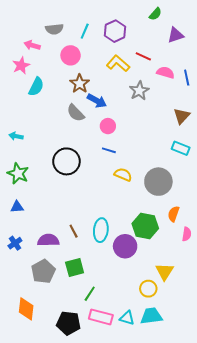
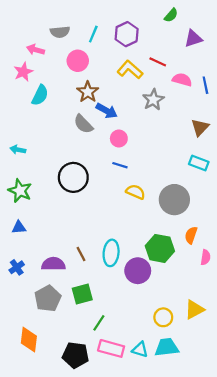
yellow triangle: (164, 271) -> (194, 310), moved, turned 30

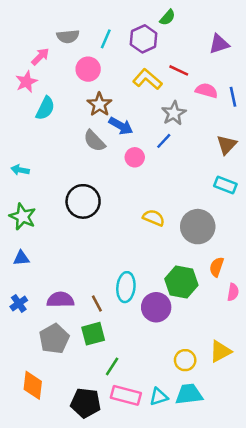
green semicircle: (171, 15) -> (167, 17), moved
pink arrow: (36, 50) -> (40, 57), turned 119
blue line: (120, 165) -> (164, 141), moved, turned -64
brown line: (81, 254) -> (97, 303), moved
cyan triangle: (140, 350) -> (159, 397), turned -35

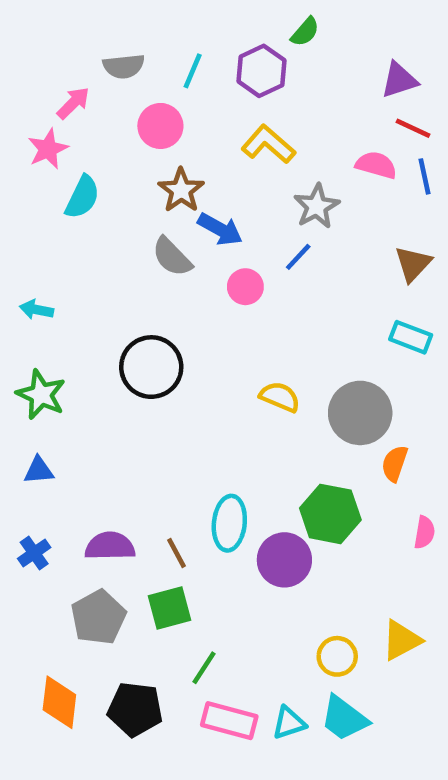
red line: (179, 70) -> (413, 128), moved
orange semicircle: (217, 267) -> (395, 463), moved
cyan trapezoid: (189, 394) -> (344, 718), turned -136
black pentagon: (86, 403) -> (135, 709), moved

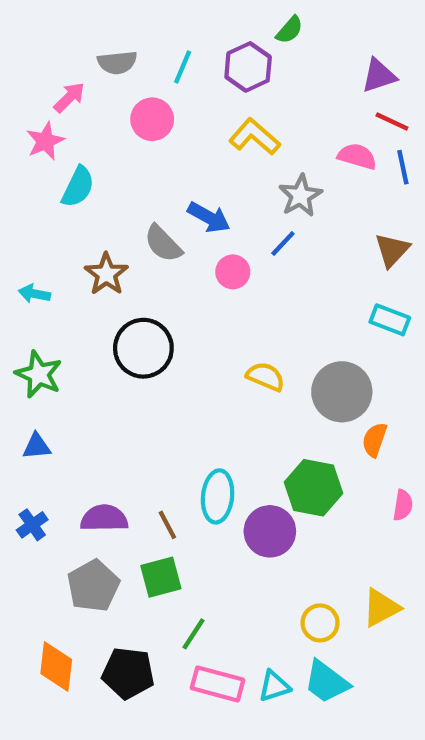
brown star: (181, 190) -> (106, 274), moved

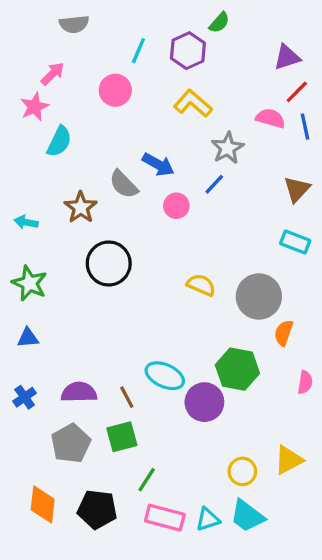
gray semicircle: (117, 63) -> (74, 24), moved
red line: (392, 121) -> (297, 92), turned -70
cyan ellipse: (218, 496) -> (165, 376), turned -72

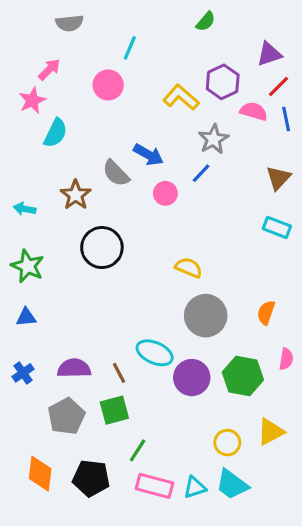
purple hexagon: (188, 51) -> (223, 82), moved
gray circle: (259, 297) -> (206, 316), moved
green hexagon: (237, 369) -> (243, 376), moved

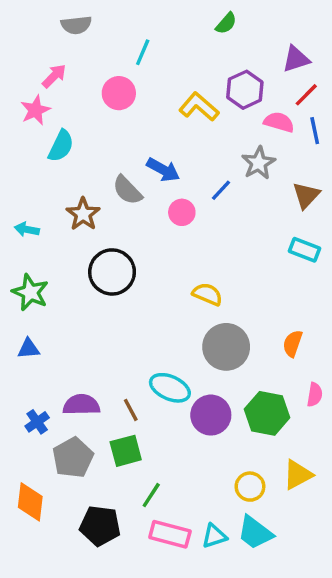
gray star: (213, 139) -> (259, 163), moved
blue cross: (23, 373) -> (37, 422), moved
orange diamond: (40, 474) -> (30, 502), moved

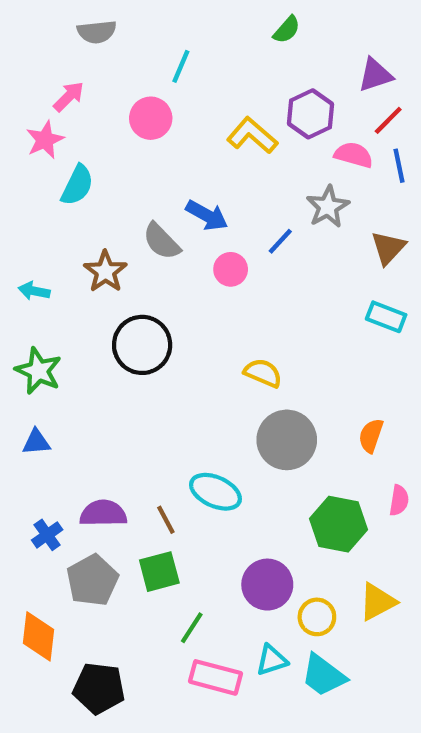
purple circle: (211, 415) -> (267, 585), moved
black pentagon: (100, 526) -> (99, 688), moved
cyan triangle: (214, 536) -> (272, 660), moved

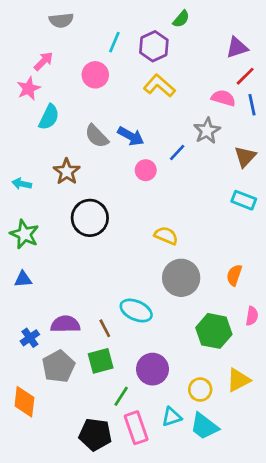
purple hexagon: (310, 114) -> (154, 46), moved
gray semicircle: (162, 241) -> (97, 136), moved
purple circle: (267, 585) -> (152, 369), moved
pink rectangle: (215, 677) -> (136, 428), turned 56
black pentagon: (99, 688) -> (95, 434), moved

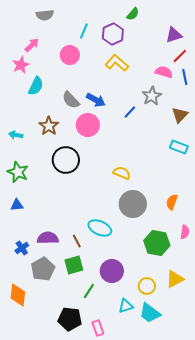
pink circle: (146, 170) -> (88, 125), moved, size x1.5
pink rectangle: (136, 428) -> (98, 328), moved, size x0.7

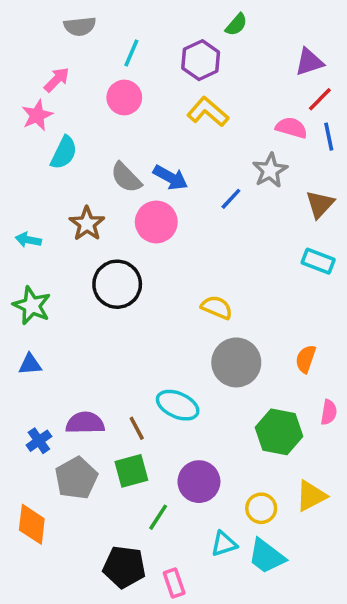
cyan line: (84, 31) -> (131, 53), moved

